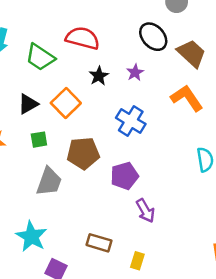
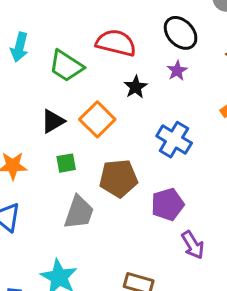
black ellipse: (153, 37) -> (181, 33), moved
purple star: (135, 72) -> (177, 71), moved

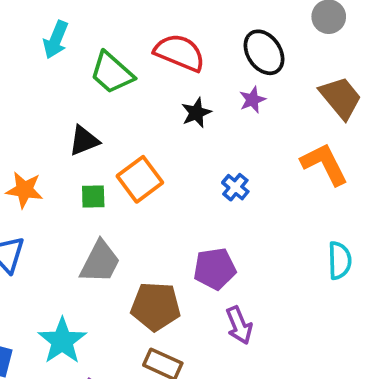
orange square: (97, 119) -> (140, 179), moved
blue cross: (174, 140) -> (235, 187), size x0.6
brown pentagon: (118, 178) -> (156, 306), moved

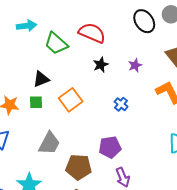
cyan arrow: (56, 40) -> (26, 26), turned -120
black ellipse: (264, 52) -> (144, 21), moved
purple star: (252, 100) -> (135, 65), moved
green square: (93, 197) -> (36, 102), moved

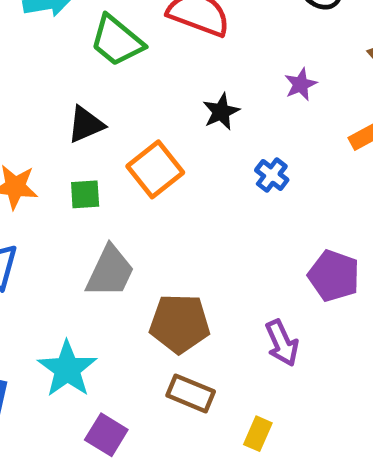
black star: (101, 65) -> (221, 112), moved
green square: (36, 102) -> (85, 194), moved
purple pentagon: (110, 147) -> (334, 276), moved, turned 30

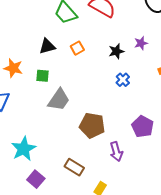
black star: (221, 112) -> (116, 51), moved
orange square: (155, 169) -> (77, 48), moved, size x0.6
gray trapezoid: (110, 272) -> (59, 100), moved
brown pentagon: (180, 323) -> (92, 125), moved

